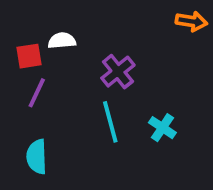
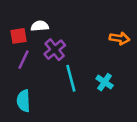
orange arrow: (191, 21) -> (120, 38), moved
purple cross: (118, 72) -> (55, 50), moved

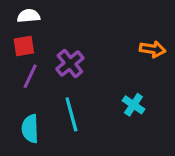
white semicircle: (40, 26) -> (29, 16), moved
cyan line: (71, 78) -> (71, 114), moved

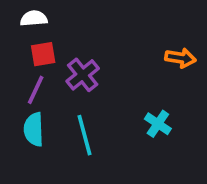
red square: (24, 46) -> (43, 54), moved
cyan semicircle: (30, 129) -> (34, 129), moved

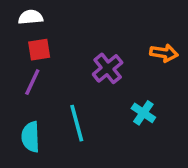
purple cross: (83, 75) -> (108, 68), moved
cyan semicircle: (34, 129) -> (31, 137), moved

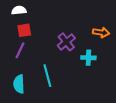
cyan cross: (143, 113) -> (88, 58), moved, turned -32

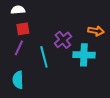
cyan cross: (88, 58) -> (84, 55), size x1.5
cyan line: (47, 76) -> (44, 57), moved

